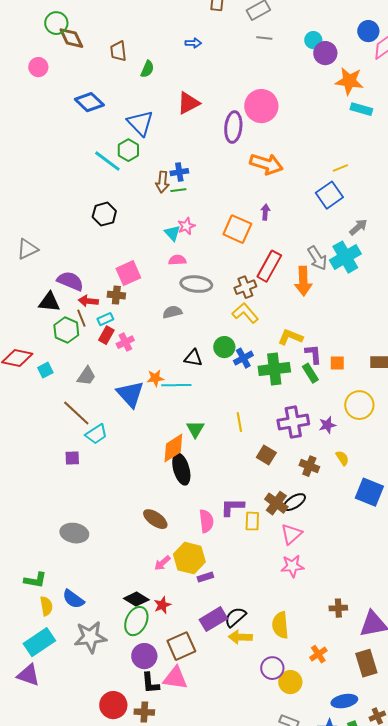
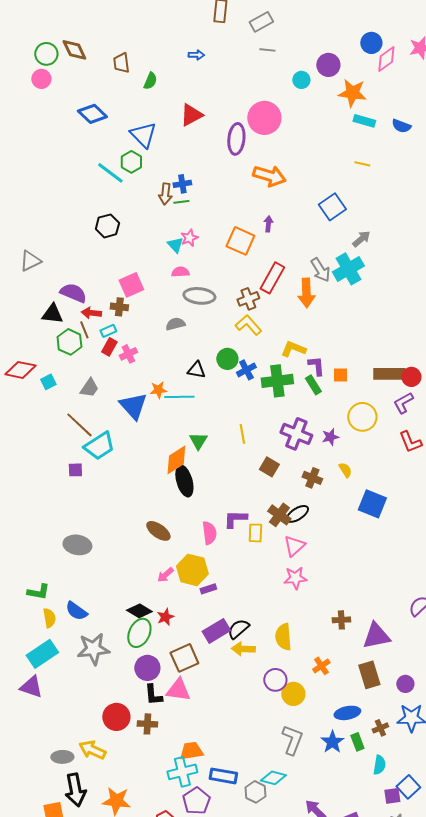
green circle: (56, 23) -> (46, 54), moved
cyan circle: (313, 40) -> (301, 80), moved
yellow line: (340, 168) -> (362, 164), moved, turned 35
purple cross: (293, 422) -> (296, 434), turned 32
cyan trapezoid: (96, 434) -> (99, 446), size x1.4

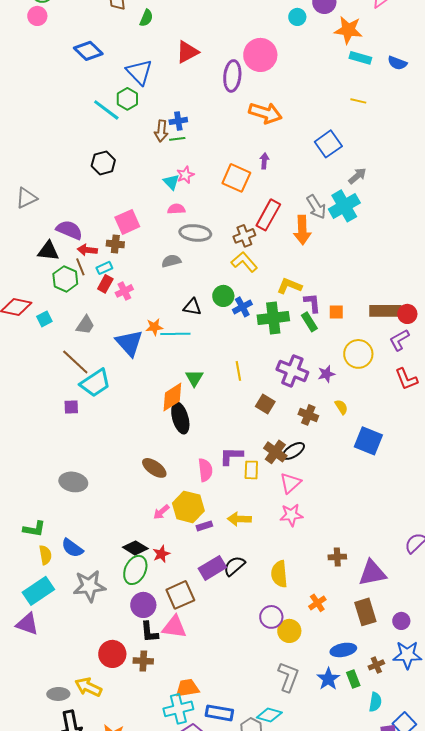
yellow arrow: (243, 649) -> (239, 519), moved

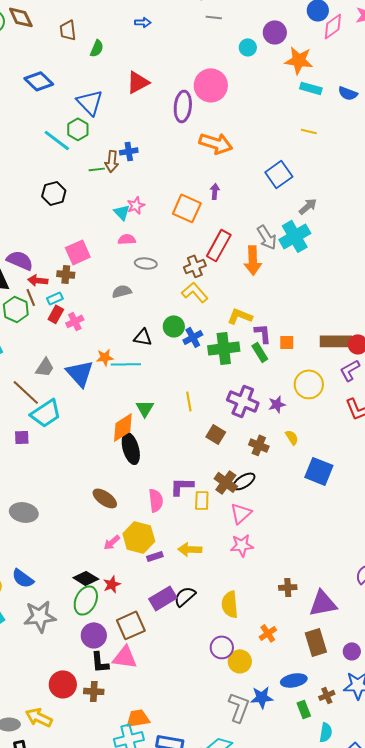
green line: (177, 139) -> (97, 169), moved
gray ellipse: (195, 233) -> (146, 263), size x0.7
gray trapezoid: (85, 325) -> (45, 367), moved
blue star: (328, 679) -> (262, 697), moved, turned 30

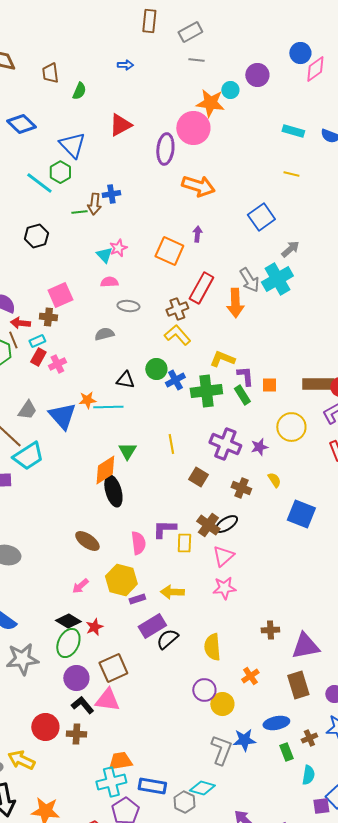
orange star: (299, 60) -> (210, 103), moved
pink arrow: (112, 542) -> (80, 586), moved
purple rectangle: (163, 598) -> (152, 626), moved
black L-shape: (100, 662) -> (82, 705), turned 145

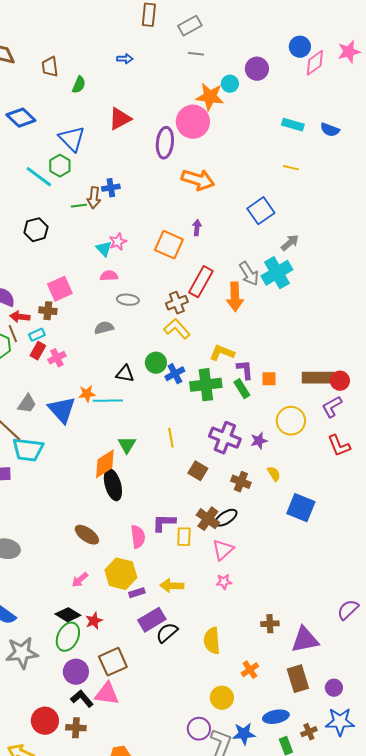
cyan trapezoid: (28, 456) -> (28, 450), turned 40
pink star: (224, 588) -> (224, 582), size x0.7
purple circle: (204, 690) -> (199, 729), moved

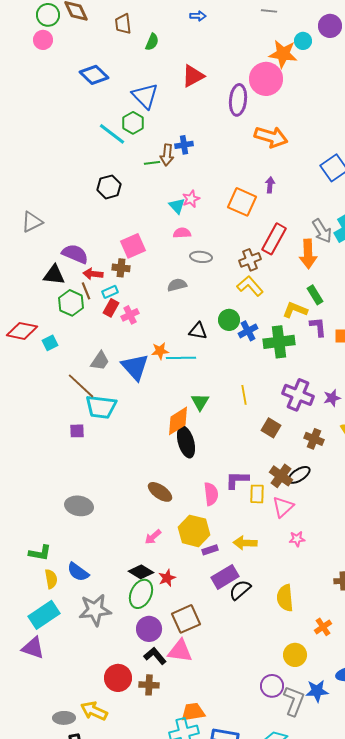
green rectangle: (242, 389) -> (315, 295), moved
pink triangle: (223, 550) -> (283, 507), moved

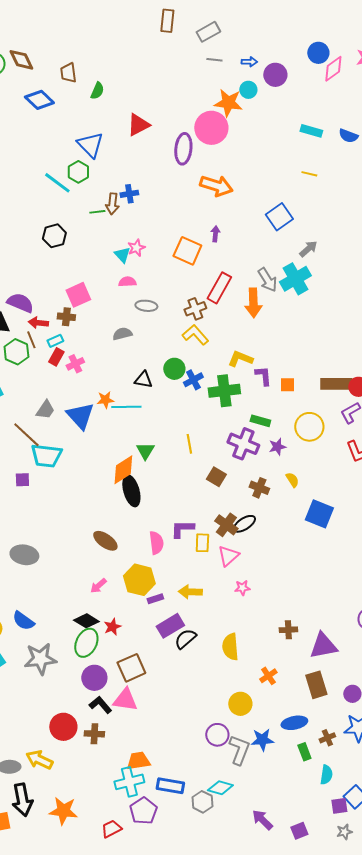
blue arrow: (198, 16) -> (249, 62), moved
blue diamond: (94, 75) -> (39, 100), moved
green rectangle: (315, 295) -> (260, 421), moved, turned -42

